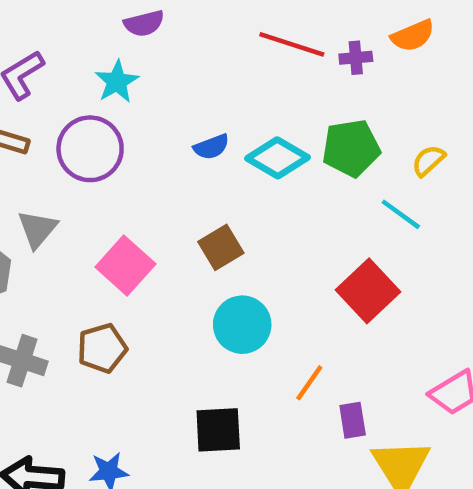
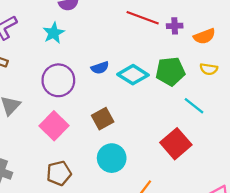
orange semicircle: (413, 36) -> (204, 36), moved
purple circle: (90, 149) -> (58, 80), moved
yellow semicircle: (428, 161) -> (209, 69), moved, turned -132
brown pentagon: (102, 348) -> (59, 173), moved

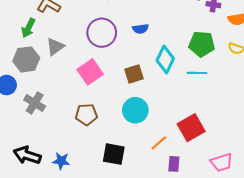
cyan diamond: (133, 75) -> (165, 60), moved, turned 72
cyan line: (194, 106) -> (197, 73), moved, turned -48
red square: (176, 144) -> (191, 128), moved

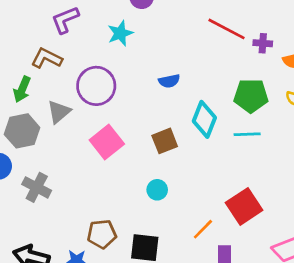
purple circle: (102, 33) -> (96, 86), moved
cyan circle: (135, 110) -> (157, 190), moved, size x0.6
brown pentagon: (86, 115) -> (102, 234), moved

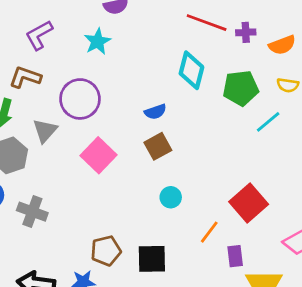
blue semicircle: (169, 81) -> (155, 112), moved
cyan diamond: (204, 119) -> (191, 70), moved
cyan line: (247, 134) -> (268, 122), moved, turned -30
cyan circle: (157, 190) -> (171, 197), moved

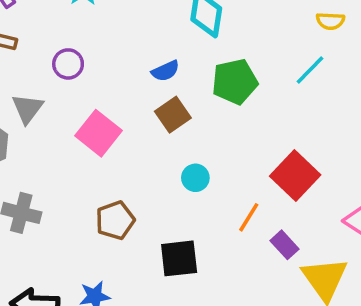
green pentagon: (241, 88) -> (235, 82), moved
purple circle: (80, 99) -> (68, 64), size x0.6
brown pentagon: (106, 251) -> (115, 220), moved
purple rectangle: (235, 256) -> (284, 245), turned -30

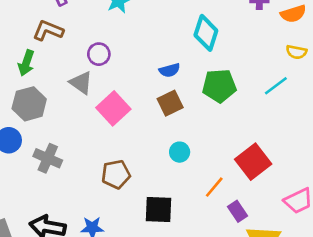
gray triangle: (27, 109) -> (81, 83), moved, turned -40

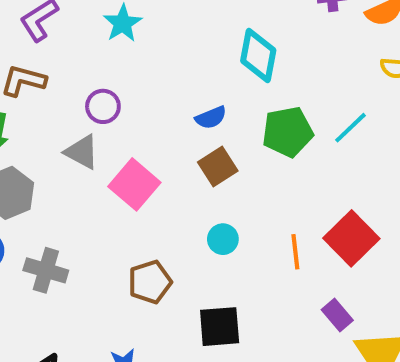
cyan line: (276, 86) -> (350, 128), moved
cyan circle: (180, 152) -> (223, 239), moved
orange line: (214, 187) -> (295, 252), moved, turned -40

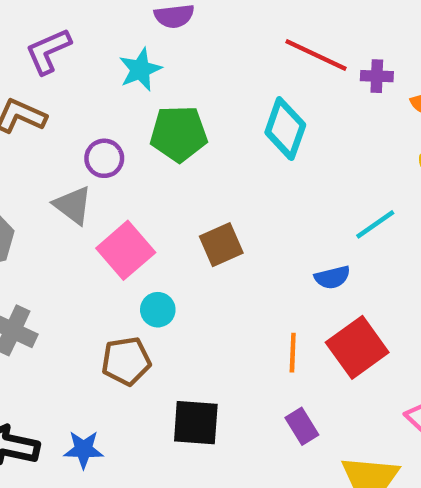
blue semicircle: (211, 118) -> (332, 277), moved
green pentagon: (288, 132) -> (179, 134), moved
cyan circle: (223, 239) -> (158, 310), moved
purple rectangle: (337, 315) -> (302, 426), moved

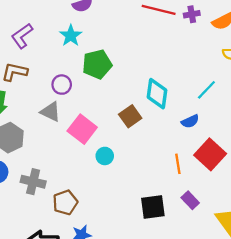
cyan diamond: (285, 129) -> (157, 94), moved
brown pentagon: (126, 361) -> (65, 202), moved
black square: (196, 423) -> (153, 207), moved

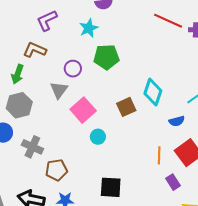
gray triangle: (51, 112) -> (59, 90), turned 30
purple rectangle: (190, 200) -> (173, 182), moved
black square: (153, 207) -> (111, 187), moved

